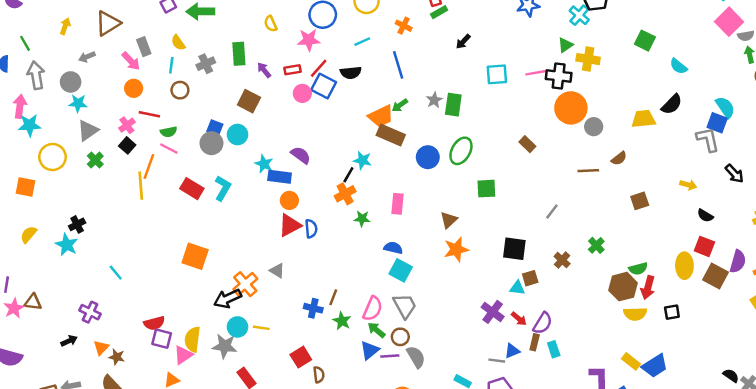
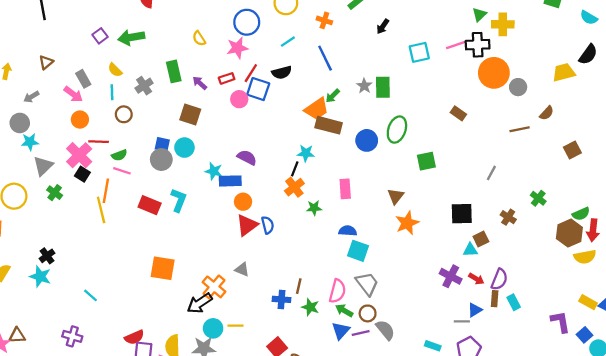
brown triangle: (108, 23) -> (46, 62), size x0.6
pink cross: (127, 125) -> (79, 155), size x1.6

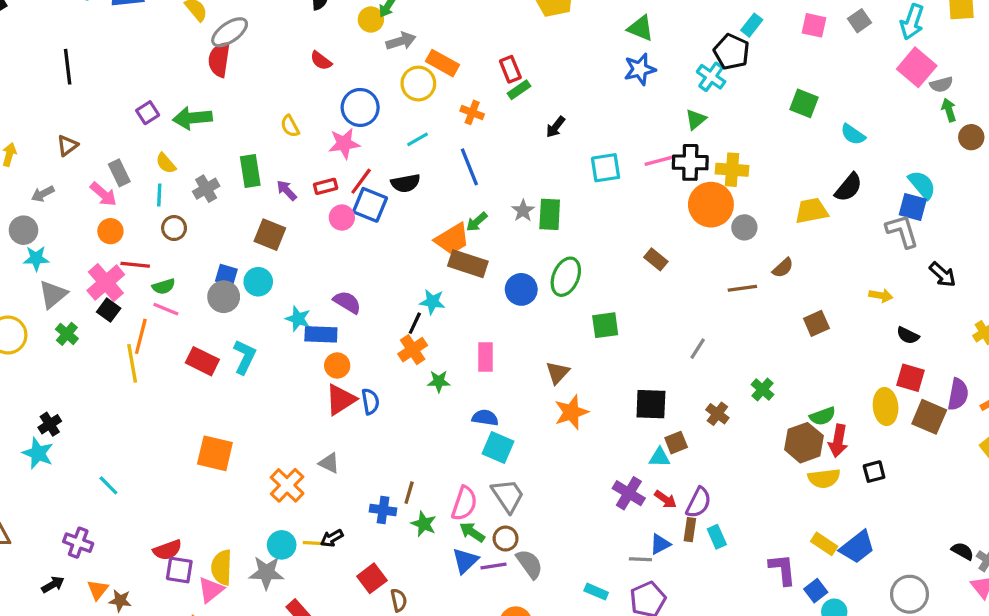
yellow cross: (503, 24) -> (732, 170), moved
black arrow: (200, 303) -> (332, 538), moved, size x0.6

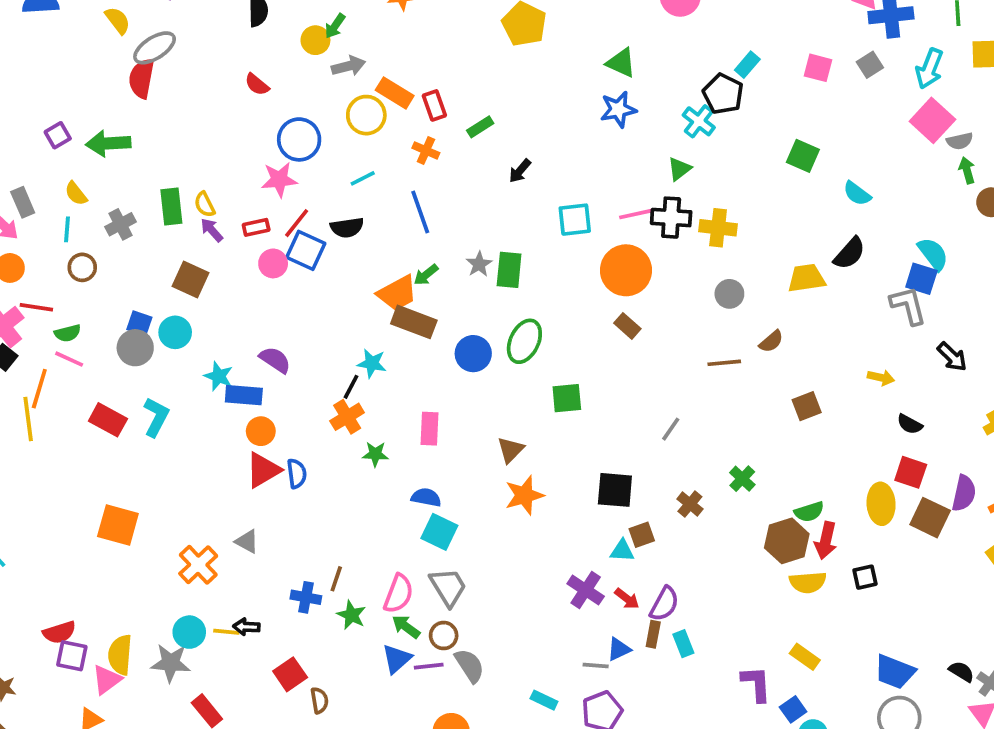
red rectangle: (510, 69) -> (434, 105), moved
yellow semicircle: (290, 126) -> (205, 204), moved
orange circle: (711, 205) -> (626, 270), moved
black arrow: (332, 538) -> (246, 627), turned 30
blue trapezoid: (857, 547) -> (895, 672), moved, turned 57

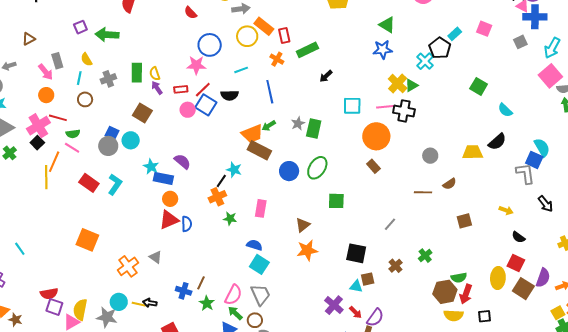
pink square: (818, 68) -> (484, 29), moved
green rectangle: (480, 127) -> (307, 50), size x1.5
yellow cross: (718, 228) -> (398, 84), moved, turned 30

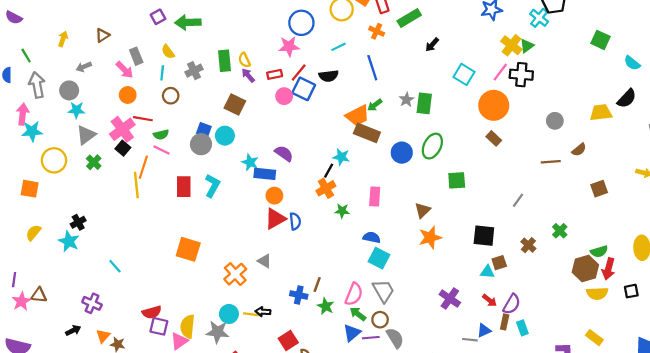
cyan square: (352, 106) -> (464, 74), turned 36
pink line: (385, 107) -> (500, 72), turned -42
red rectangle: (89, 183) -> (184, 187), turned 60
purple cross: (334, 305) -> (450, 299), moved

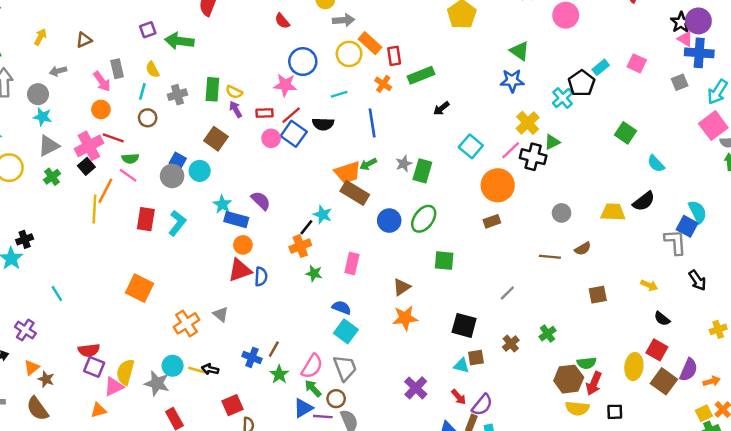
green triangle: (527, 46) -> (552, 142), moved
yellow semicircle: (244, 60) -> (234, 92), turned -48
brown rectangle: (494, 138) -> (492, 221), turned -72

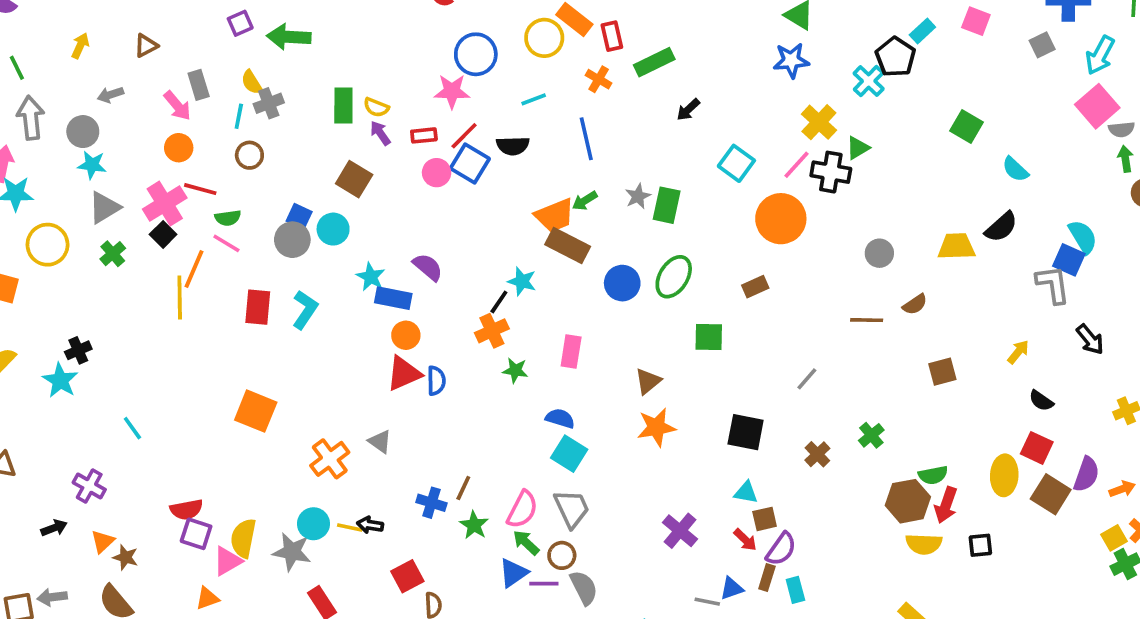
gray cross: (177, 95) -> (269, 103), moved
brown rectangle: (492, 221) -> (755, 287), moved
yellow arrow: (649, 285) -> (1018, 352), turned -70
brown square: (476, 358) -> (765, 519), moved

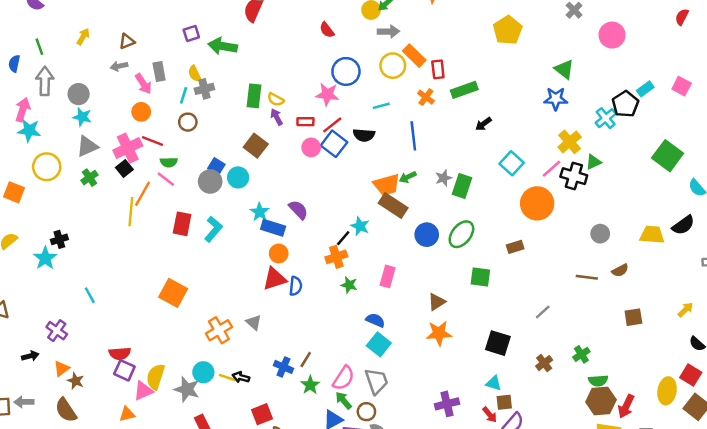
gray arrow: (110, 95) -> (119, 66), moved
green square: (967, 126) -> (668, 156), size x1.4
green semicircle: (933, 475) -> (598, 381), moved
purple cross: (680, 531) -> (447, 404), turned 30

